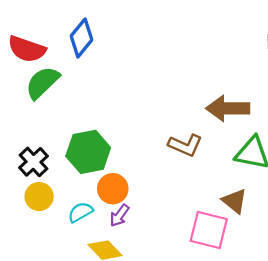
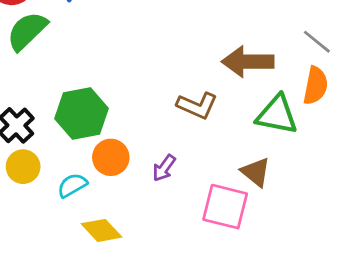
purple arrow: (119, 215) -> (164, 168), moved

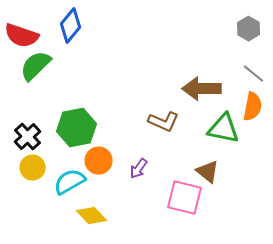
cyan semicircle: (72, 185) -> (70, 182), size x1.4

